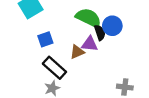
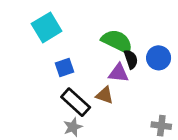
blue circle: (112, 26) -> (159, 58), moved
brown triangle: (77, 52) -> (105, 95), moved, turned 42

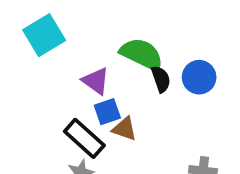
blue square: (65, 68) -> (107, 112), moved
purple triangle: (118, 73) -> (96, 81), moved, turned 30

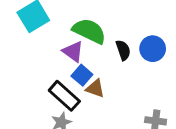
green semicircle: (142, 54) -> (89, 31), moved
blue square: (107, 112) -> (82, 75), turned -30

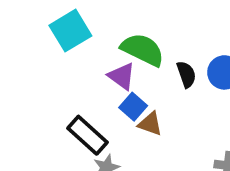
black rectangle: (64, 96) -> (87, 135), moved

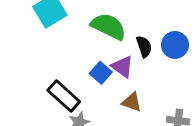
purple triangle: (122, 76) -> (122, 67), moved
brown triangle: (150, 124) -> (132, 102), moved

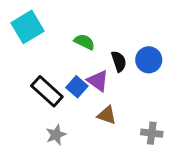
green semicircle: (109, 26) -> (84, 42), size x0.6
black rectangle: (64, 96) -> (47, 91), moved

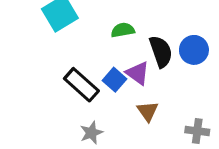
green semicircle: (84, 42) -> (123, 30), turned -36
black semicircle: (119, 61) -> (161, 52), size x1.4
brown triangle: (107, 115) -> (148, 111), turned 36

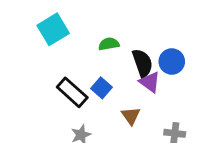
purple triangle: (138, 73) -> (150, 82), moved

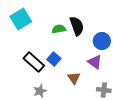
black semicircle: (142, 63) -> (77, 26), moved
purple triangle: (150, 82) -> (95, 62), moved

